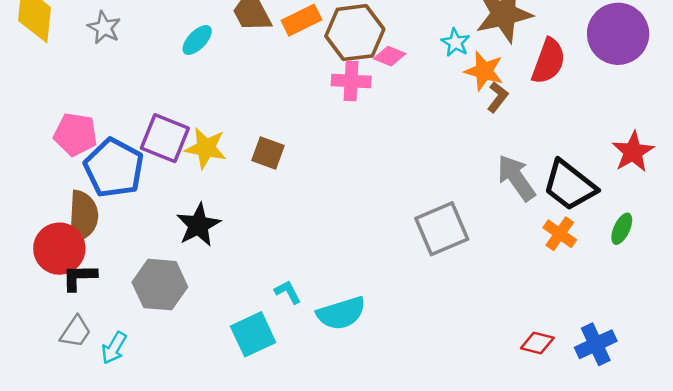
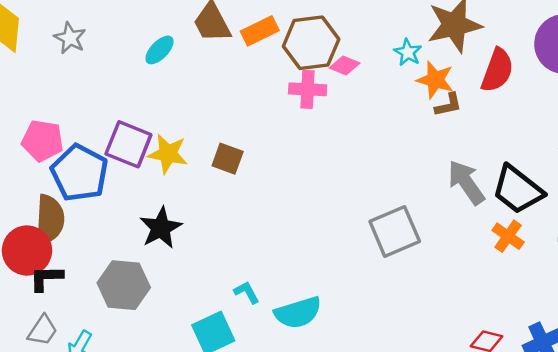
brown L-shape: (498, 97) -> (448, 105), turned 40

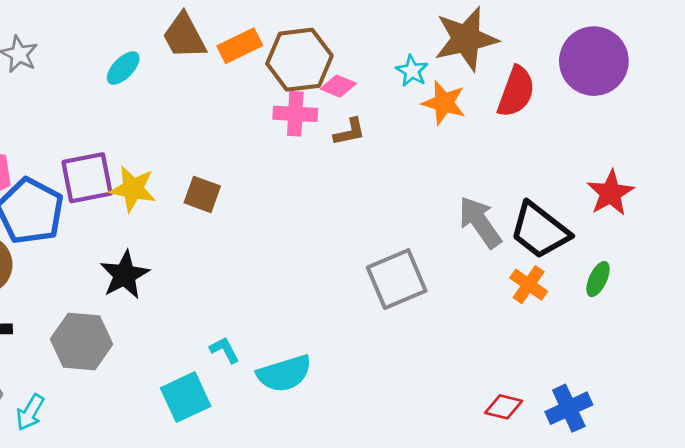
brown L-shape: (448, 105) -> (349, 132), moved
purple square: (128, 144) -> (87, 178), turned -33

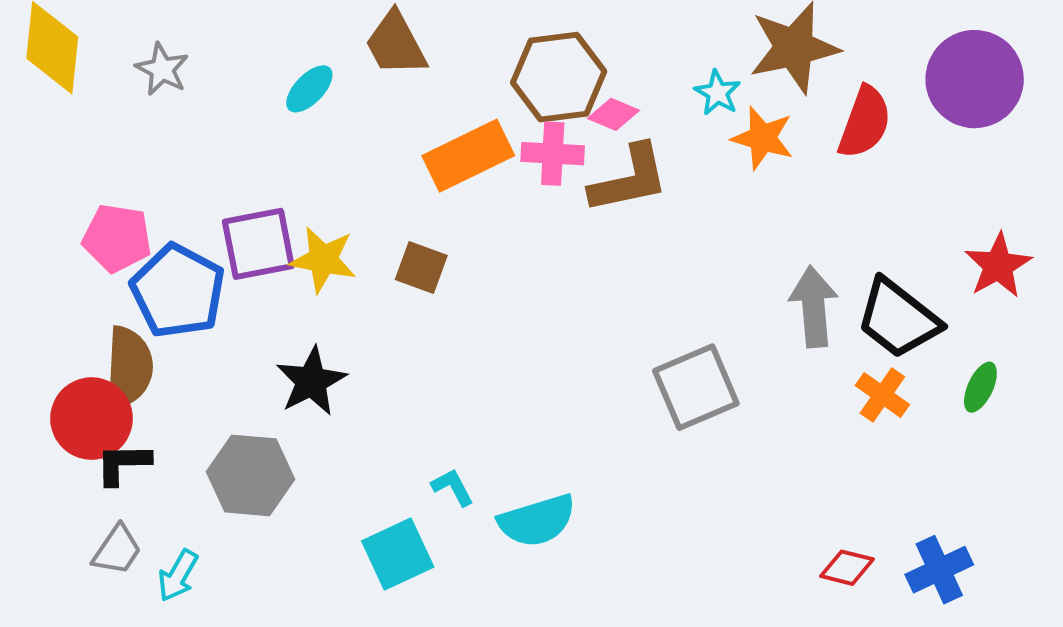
orange rectangle: (240, 46) -> (468, 156), moved, size x1.4
brown L-shape: (349, 132) -> (629, 179), size x1.8
gray arrow: (480, 222) -> (814, 307), turned 30

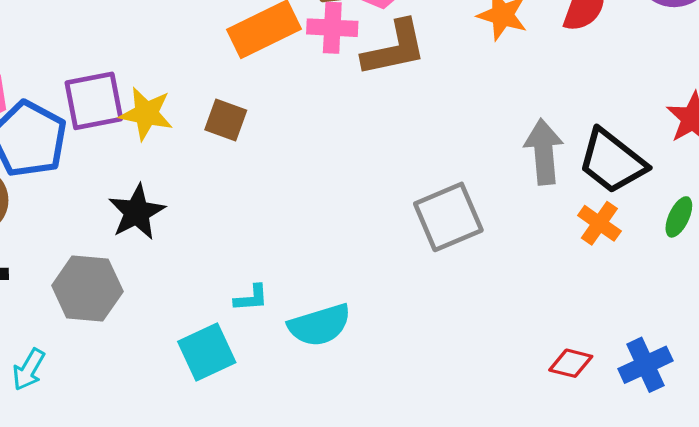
cyan L-shape: (453, 487) -> (251, 298), turned 114

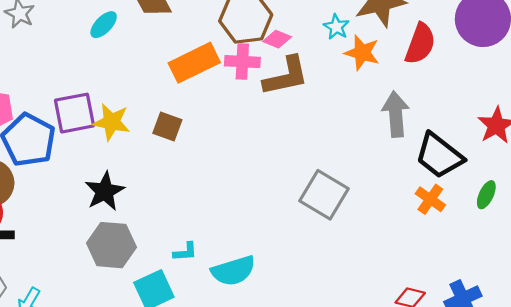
gray arrow: (544, 152) -> (396, 114), moved
gray square: (448, 217) -> (324, 195), turned -36
gray hexagon: (87, 288) -> (111, 245), moved

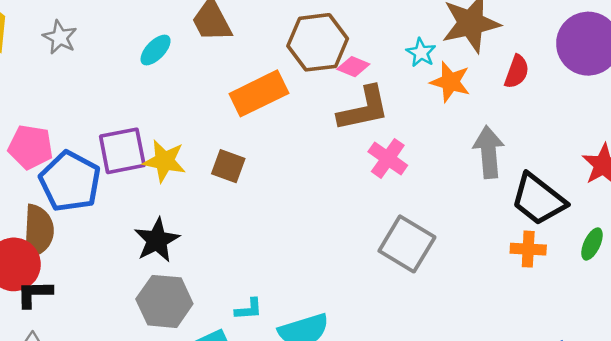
red semicircle: (420, 44) -> (517, 72), size x0.7
pink cross: (242, 62) -> (388, 158), moved, turned 32
orange cross: (430, 199) -> (528, 249), turned -32

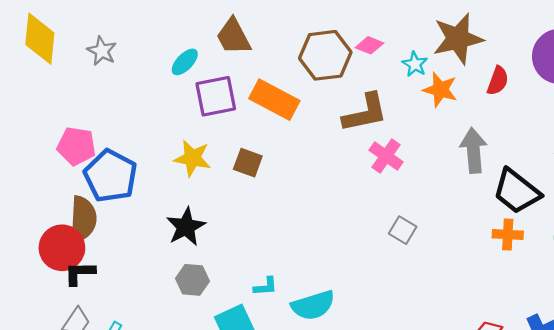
pink diamond: (353, 67) -> (369, 45), moved
orange rectangle: (259, 93) -> (274, 100), turned 54
purple square: (122, 151) -> (216, 96), moved
gray square: (407, 244) -> (403, 230), size x0.6
gray hexagon: (164, 301) -> (192, 280), size x0.7

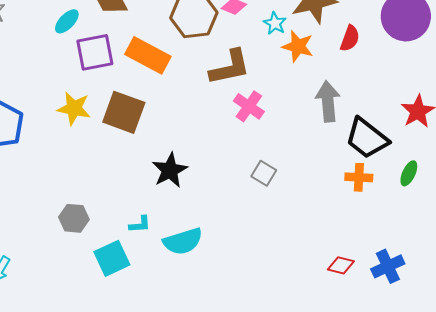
brown square: (248, 163) -> (124, 112), size x1.6
black star: (186, 227) -> (170, 170), moved

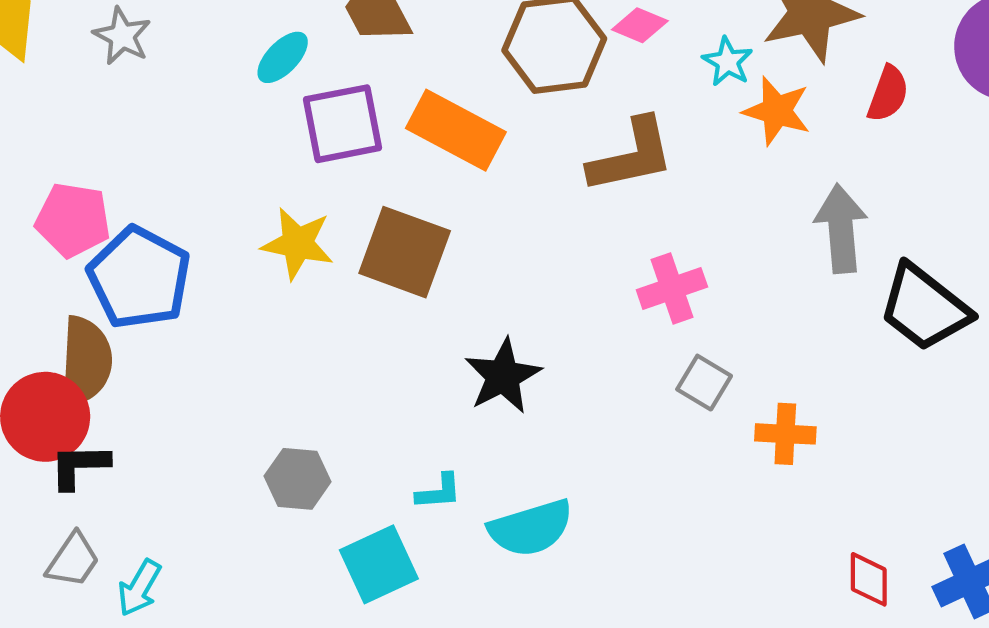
pink cross: (249, 106) -> (672, 288), moved, turned 36
orange cross: (359, 177) -> (785, 434), moved
red diamond: (341, 265) -> (869, 579), turned 76

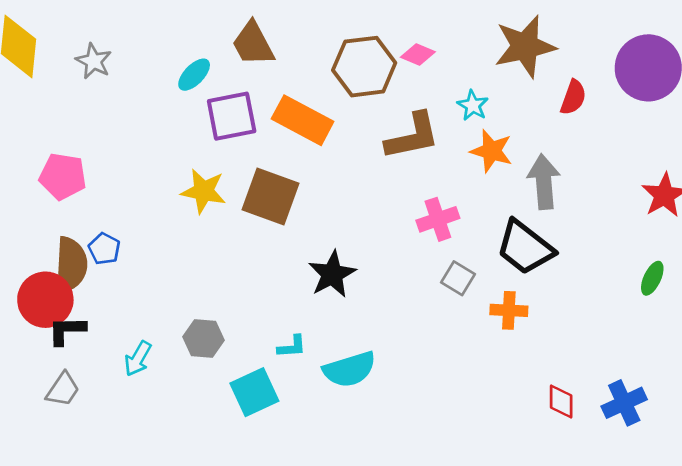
cyan star: (728, 62) -> (473, 105), moved
orange star: (777, 111) -> (492, 151), moved
blue pentagon: (139, 278) -> (104, 249), moved, size x0.5
black trapezoid: (924, 308) -> (525, 247), moved
cyan arrow: (139, 588) -> (138, 359), moved

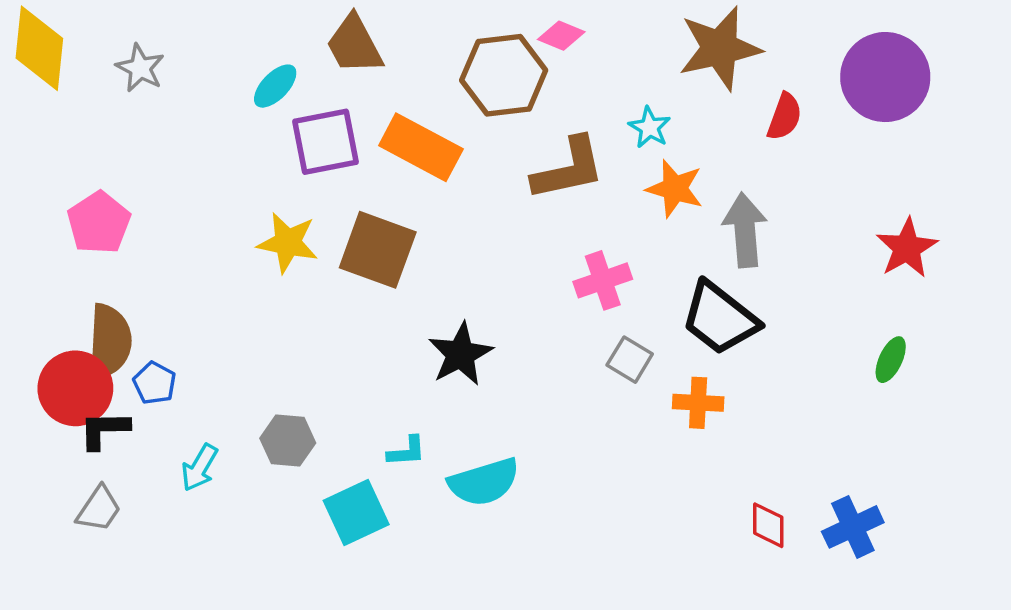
pink diamond: (418, 55) -> (561, 36), moved
pink pentagon: (63, 176) -> (99, 223), turned 30
blue pentagon: (104, 249) -> (155, 383), moved

